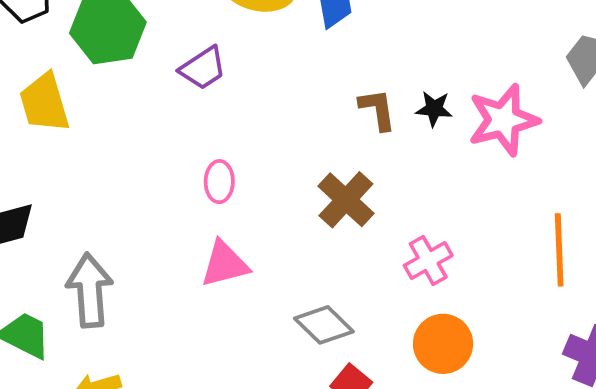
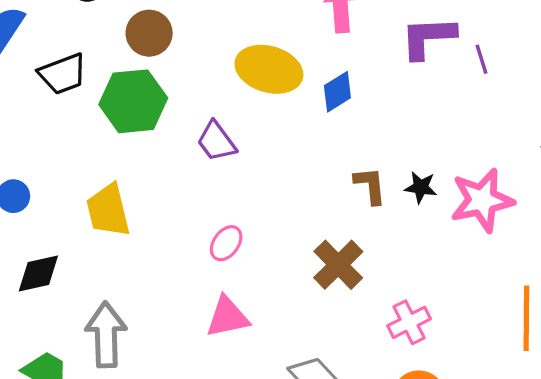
purple trapezoid: (203, 68) -> (216, 141), turned 84
yellow trapezoid: (44, 103) -> (108, 210), moved
pink ellipse: (219, 182) -> (226, 243), turned 33

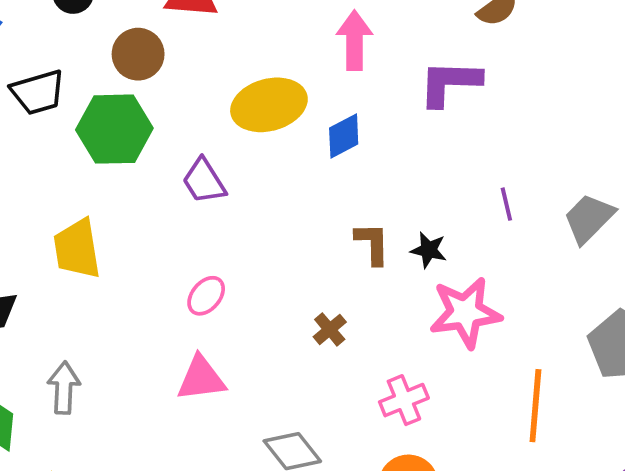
purple line: (481, 59) -> (506, 204), moved
yellow ellipse: (269, 69) -> (269, 105), turned -36
pink star: (482, 200) -> (465, 313), moved
brown cross: (338, 265) -> (330, 329), size x0.6
gray arrow: (106, 335) -> (64, 388), size x0.7

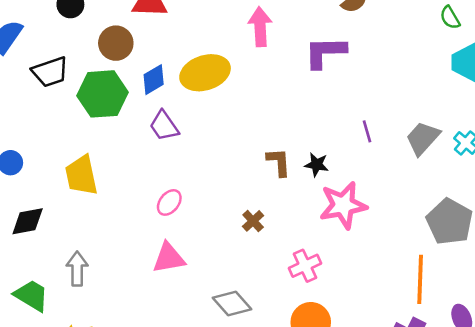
blue diamond: (344, 136) -> (154, 80), moved
orange line: (535, 406) -> (420, 279), moved

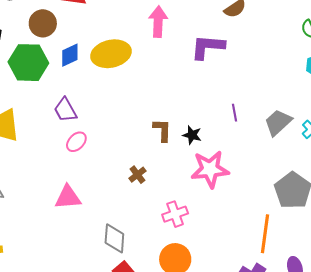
purple trapezoid: (164, 126) -> (65, 110), moved
pink ellipse: (169, 202) -> (76, 142), moved
gray diamond: (232, 304) -> (114, 238), turned 40

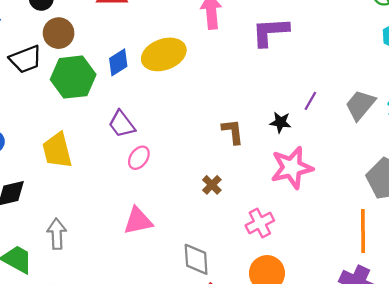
brown circle: (43, 23) -> (59, 33), moved
purple line: (235, 113) -> (310, 101), turned 48
black star: (192, 135) -> (280, 122), moved

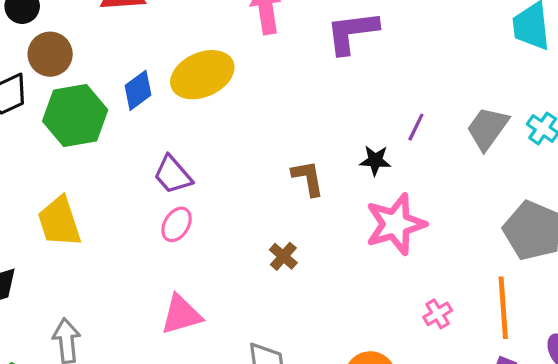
purple trapezoid: (122, 124) -> (173, 175), moved
pink cross: (260, 223) -> (438, 314), moved, size x0.7

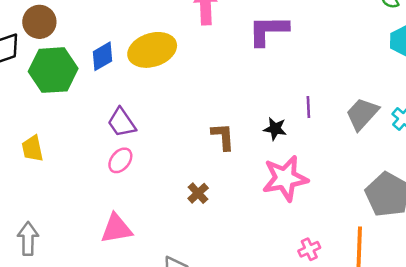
purple line: (416, 127) -> (308, 107), turned -35
yellow trapezoid: (59, 222) -> (32, 149), size x0.7

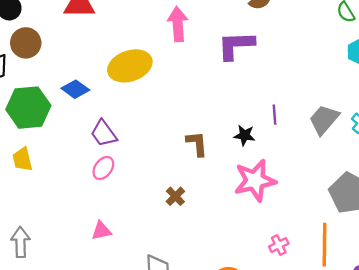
blue diamond: (103, 56) -> (75, 89), moved, turned 68
green hexagon: (53, 70) -> (28, 108), moved
pink triangle: (116, 229) -> (101, 231), size x0.7

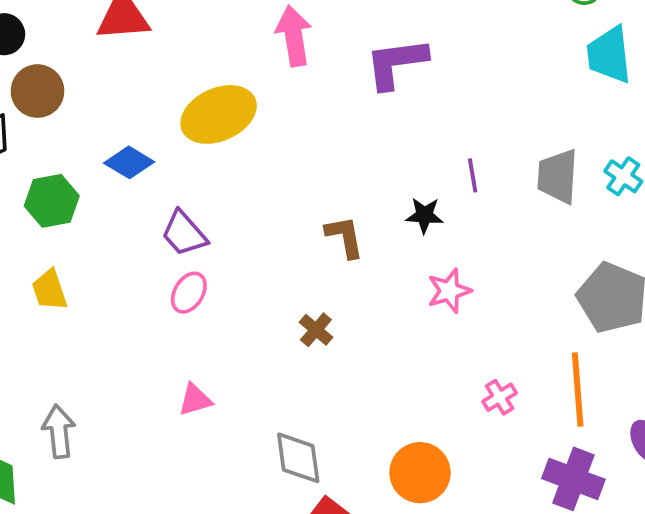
green hexagon: (28, 108) -> (52, 201), size x0.7
gray trapezoid: (324, 120) -> (558, 176), turned -32
pink star: (255, 181) -> (449, 291), size x0.6

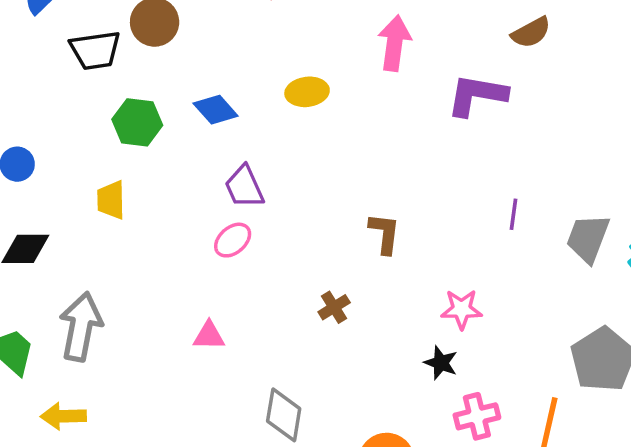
yellow ellipse: (219, 114) -> (307, 92), size x0.6
black star: (424, 215) -> (441, 363), moved
pink cross: (500, 397) -> (477, 416), size x1.4
gray arrow: (59, 431) -> (81, 327), size x1.4

